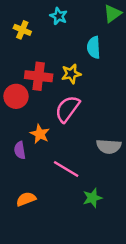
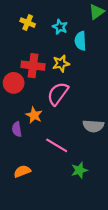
cyan star: (59, 16) -> (60, 27), moved
yellow cross: (22, 30) -> (28, 23), moved

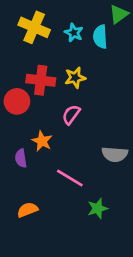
yellow cross: (28, 23) -> (34, 27), size x1.6
cyan semicircle: (80, 41) -> (100, 37), moved
pink semicircle: (58, 94) -> (71, 115), size x0.7

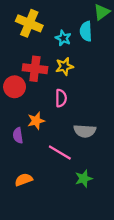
cyan star: (74, 33) -> (63, 38), moved
pink semicircle: (71, 115) -> (61, 98), turned 144
orange star: (42, 141) -> (36, 121), turned 30
gray semicircle: (115, 154) -> (85, 131), moved

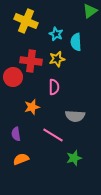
cyan semicircle: (86, 31) -> (76, 42), moved
purple semicircle: (18, 135) -> (16, 134), moved

